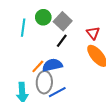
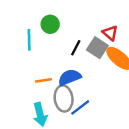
gray square: (63, 21) -> (97, 48), moved
orange line: (38, 66) -> (43, 80), moved, turned 48

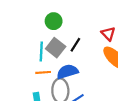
cyan line: (29, 40) -> (41, 51), moved
gray square: (97, 48) -> (56, 48), moved

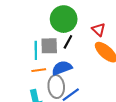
green circle: (54, 21) -> (64, 19), moved, size x1.6
gray square: (56, 48) -> (49, 46), turned -36

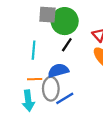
gray square: (49, 46) -> (47, 15), moved
orange line: (39, 70) -> (35, 79), moved

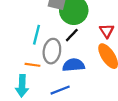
blue semicircle: (58, 70) -> (73, 65), moved
gray ellipse: (51, 89) -> (52, 51), moved

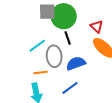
cyan line: (36, 35) -> (37, 46), turned 54
black line: (72, 35) -> (68, 38), turned -48

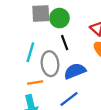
green circle: (64, 16) -> (59, 18), size x0.7
cyan line: (37, 46) -> (30, 52), turned -36

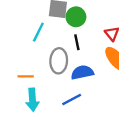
cyan line: (30, 52) -> (38, 32), moved
orange line: (35, 83) -> (26, 76), moved

